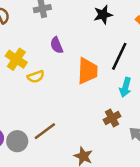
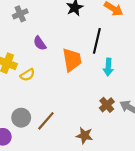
brown cross: (112, 118) -> (107, 105), moved
gray circle: (17, 141) -> (21, 118), moved

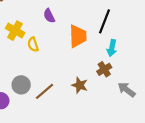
yellow semicircle: (27, 75) -> (33, 44), turned 96
brown cross: (107, 105) -> (104, 69), moved
brown star: (84, 136) -> (80, 85), moved

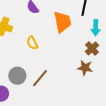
yellow semicircle: (33, 44) -> (32, 43), moved
brown star: (80, 85) -> (85, 68), moved

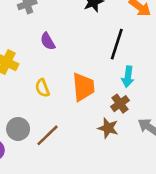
orange trapezoid: (62, 22) -> (83, 87), moved

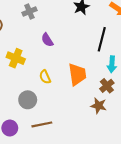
gray circle: (18, 129) -> (28, 100), moved
brown line: (48, 135) -> (42, 124), moved, turned 36

